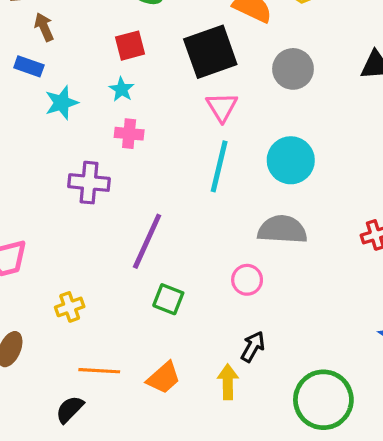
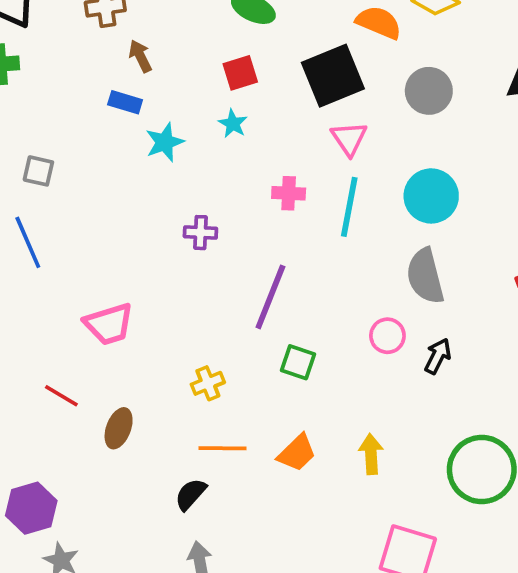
pink cross: (129, 134) -> (289, 193), moved
purple cross: (89, 183) -> (200, 233), size x0.7
gray semicircle: (282, 230) -> (425, 276), turned -105
yellow cross: (70, 307) -> (208, 383), moved
black arrow: (253, 347) -> (438, 356), moved

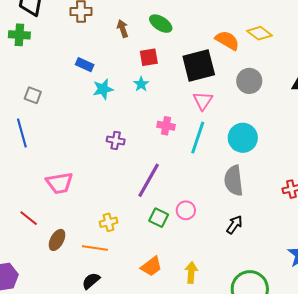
brown arrow: (140, 56) -> (123, 29), moved
pink circle: (387, 336) -> (186, 210), moved
orange line: (222, 448) -> (95, 248), moved

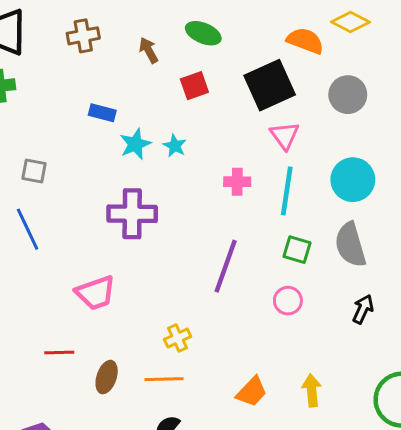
cyan star: (141, 84) -> (175, 146), moved
purple cross: (116, 140) -> (132, 214), moved, size x1.8
red line: (29, 218) -> (59, 352), turned -30
green square: (159, 218) -> (297, 250), moved

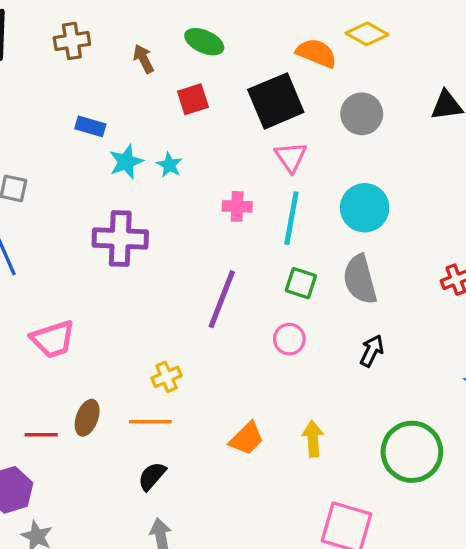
pink trapezoid: (96, 293) -> (53, 339), moved
red line: (59, 352) -> (41, 435), moved

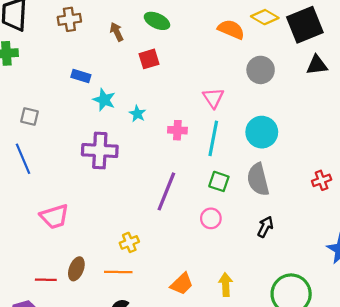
black square: (276, 101) -> (305, 25), moved
cyan star: (126, 162) -> (104, 100), turned -30
cyan star: (169, 165) -> (137, 114), moved

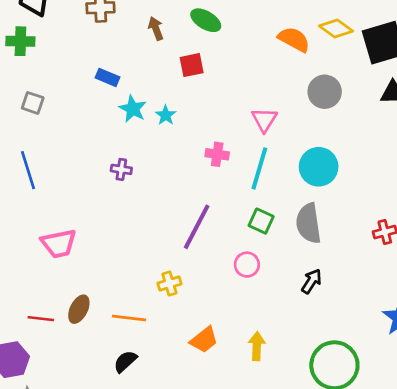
cyan star: (137, 114) -> (166, 115), moved
gray square: (30, 116) -> (33, 103), moved
purple cross: (100, 150) -> (121, 169), size x0.5
yellow cross: (129, 242) -> (169, 284), moved

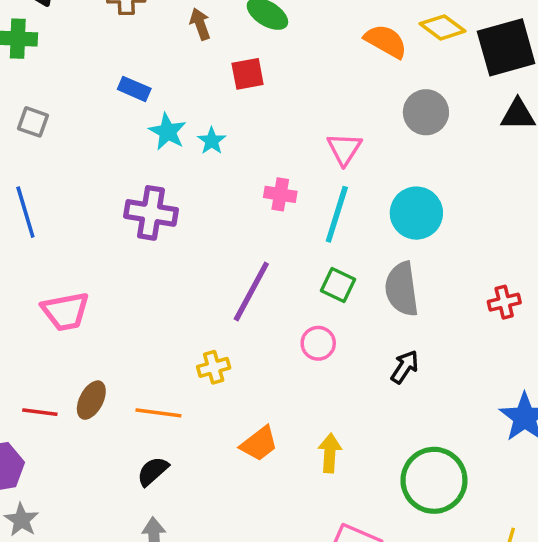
purple cross: (121, 169) -> (151, 213), size x1.8

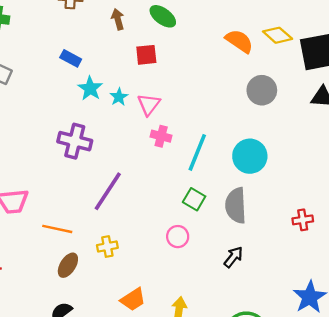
pink triangle: (344, 149) -> (149, 104), moved
purple line: (251, 291) -> (108, 191), moved
brown ellipse: (91, 400) -> (68, 265), moved
orange line: (158, 413) -> (57, 229), moved

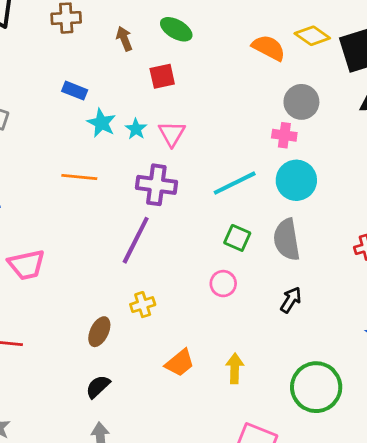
pink cross: (161, 136) -> (284, 135), moved
purple cross: (75, 141) -> (156, 185), moved
cyan line: (197, 152) -> (235, 183), turned 48
orange line: (57, 229) -> (79, 177), moved

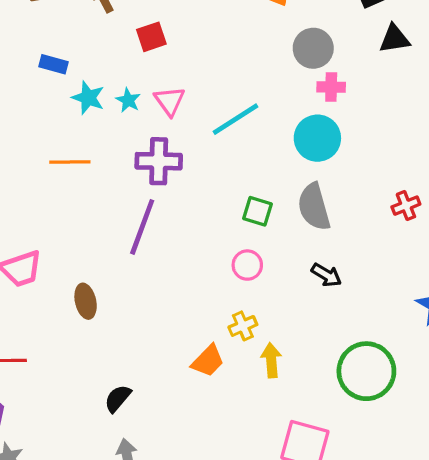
pink cross: (284, 135) -> (331, 87), moved
cyan line: (235, 183) -> (235, 119), moved
black arrow: (291, 300) -> (326, 275), turned 96
yellow cross: (143, 305) -> (243, 326), moved
brown ellipse: (99, 332) -> (86, 301), moved, turned -32

